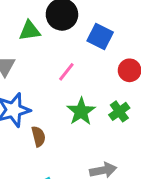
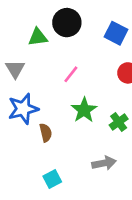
blue square: (100, 36) -> (116, 33), moved
green cross: (119, 111) -> (119, 122), moved

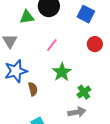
green cross: (119, 122) -> (84, 92), moved

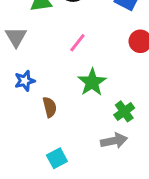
blue star: (16, 71) -> (25, 81), size x0.6

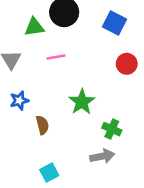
pink line: (77, 43) -> (56, 57), moved, turned 42
green cross: (124, 111) -> (112, 129), turned -30

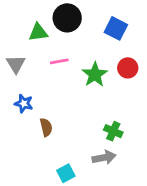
blue star: (19, 101) -> (24, 104), turned 30
green star: (82, 102) -> (95, 75), moved
cyan square: (49, 173) -> (66, 173), moved

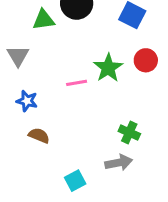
pink line: (59, 61) -> (77, 83), moved
brown semicircle: (46, 127) -> (39, 136), moved, turned -54

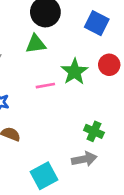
green triangle: (44, 20) -> (36, 44), moved
cyan square: (75, 181) -> (44, 176), size x1.4

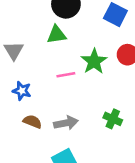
gray arrow: (84, 159) -> (66, 123), moved

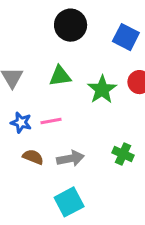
green triangle: (57, 35) -> (60, 76), moved
pink line: (66, 75) -> (51, 121), moved

